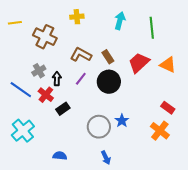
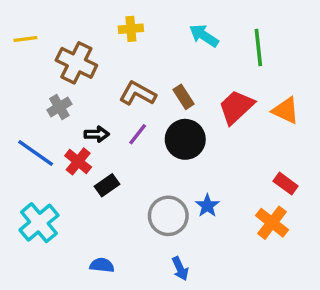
cyan arrow: (120, 21) -> (204, 36), turned -72
gray cross: (39, 71) -> (59, 107), moved
black arrow: (57, 79) -> (97, 134), turned 88

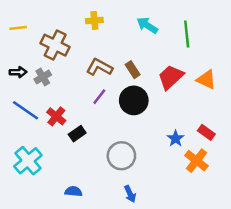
black arrow: (97, 134) -> (18, 72), moved
blue star: (207, 206) -> (176, 139), moved

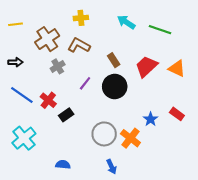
green line: (187, 34) -> (160, 30), turned -65
brown cross: (55, 45) -> (47, 39), turned 30
brown L-shape: (99, 67) -> (79, 45), moved
gray cross: (43, 77) -> (58, 66), moved
orange cross: (196, 161) -> (130, 138), moved

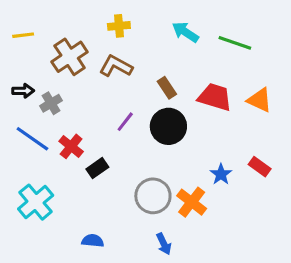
gray cross: (58, 66) -> (51, 103), moved
red trapezoid: (146, 66) -> (215, 97), turned 60

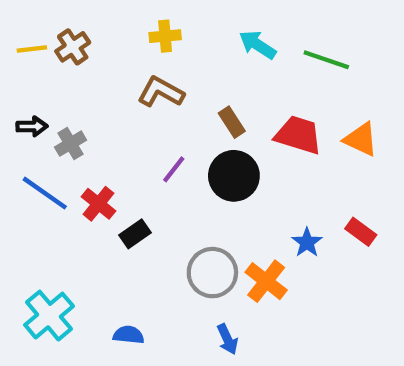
brown cross: (70, 57) -> (73, 47), moved, size x0.7
cyan cross: (36, 202) -> (49, 316), moved

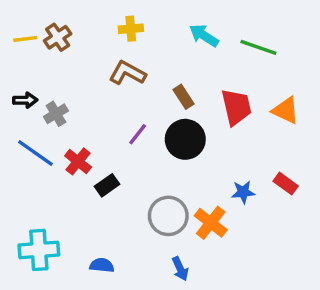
red trapezoid: (298, 135) -> (236, 107), turned 60
blue star: (307, 242) -> (243, 192), turned 30
cyan cross: (49, 316) -> (39, 250), turned 36

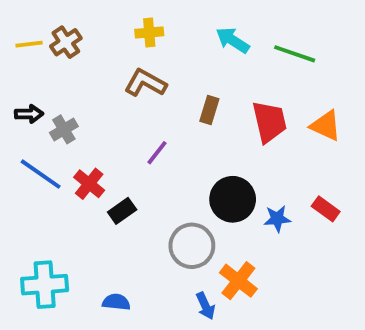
brown rectangle: (184, 97) -> (209, 110), turned 50
black circle: (185, 139) -> (233, 199), moved
orange cross: (211, 223) -> (238, 281), moved

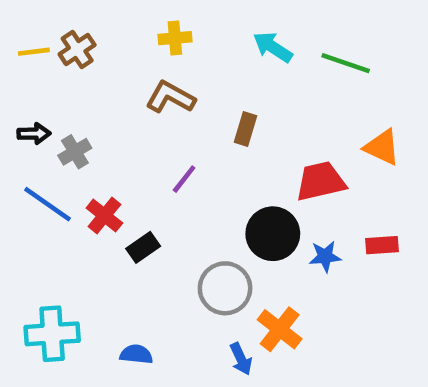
red trapezoid: (269, 122) -> (321, 181), moved, turned -90
red rectangle: (326, 209) -> (382, 245), turned -40

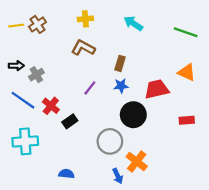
green line: (346, 63) -> (186, 32), moved
blue star: (325, 256) -> (121, 86), moved
cyan cross: (52, 334) -> (25, 141), moved

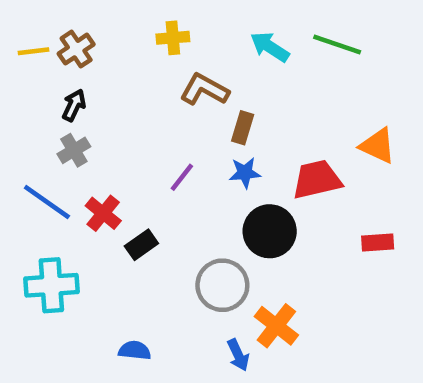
green line: (186, 32) -> (337, 45), moved
brown L-shape: (83, 48) -> (204, 90), moved
black arrow: (16, 66) -> (74, 105), moved, turned -64

